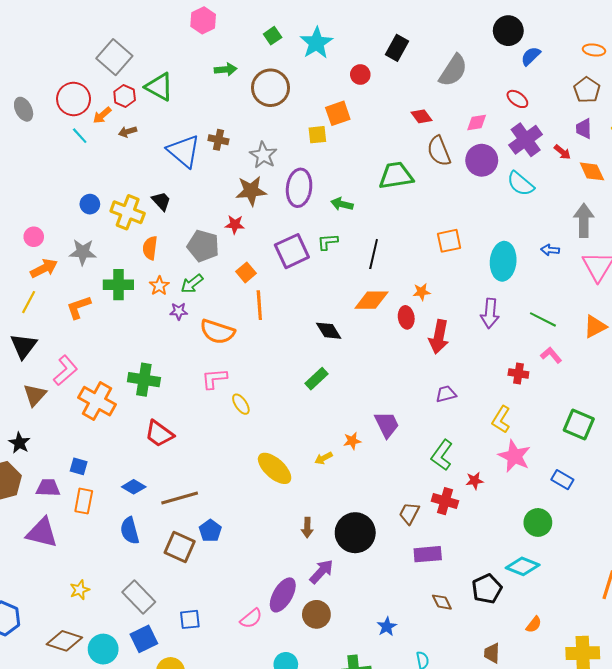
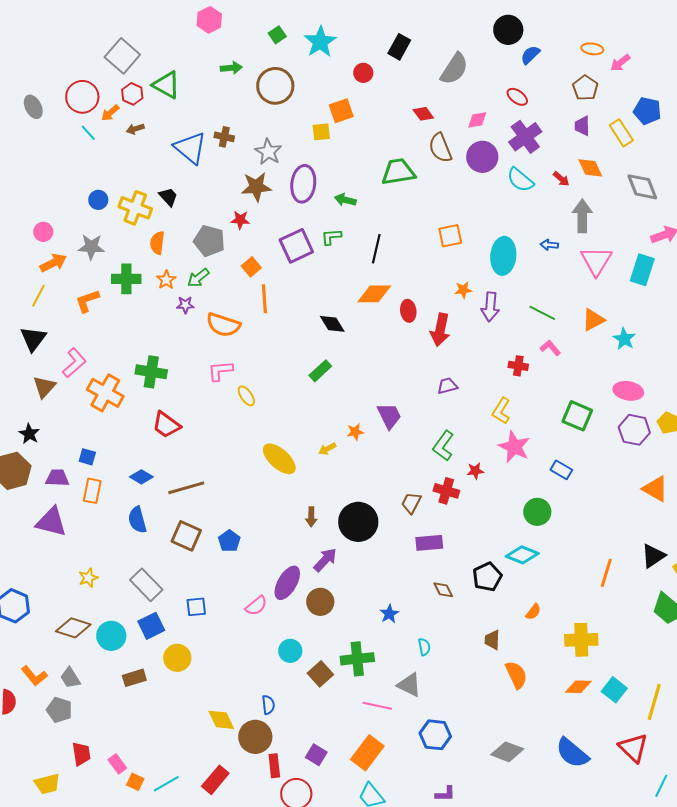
red arrow: (562, 152) -> (561, 179), moved
orange star: (422, 292) -> (463, 290), moved
blue pentagon: (210, 531) -> (229, 541), moved

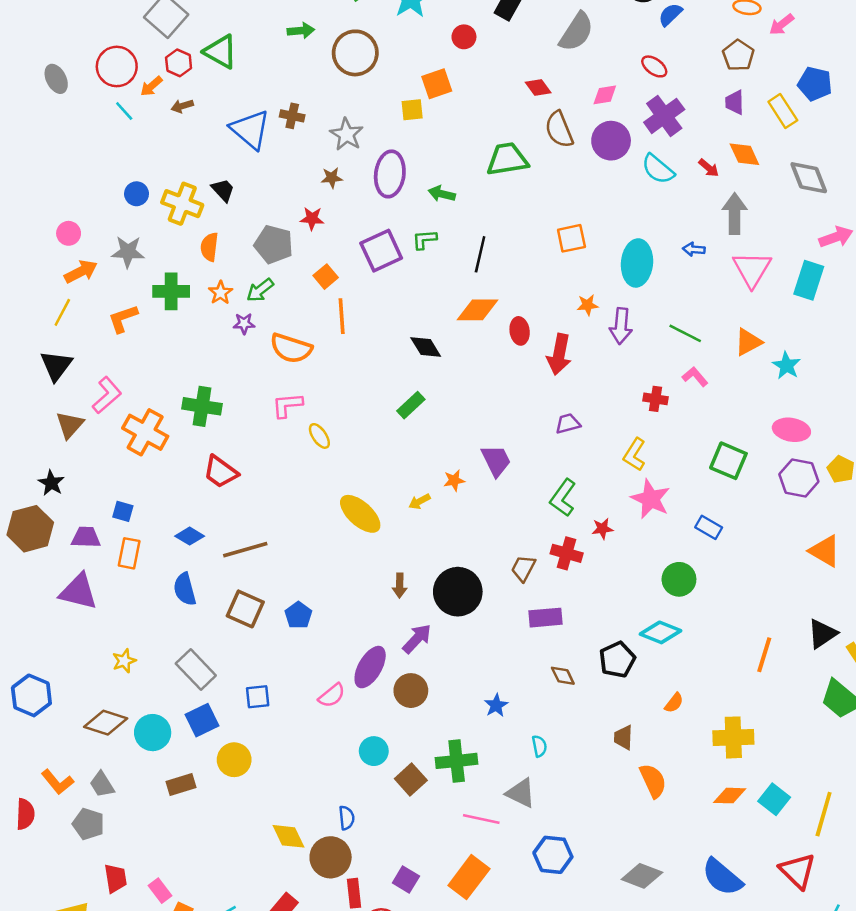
brown star: (256, 187) -> (332, 178), size x0.6

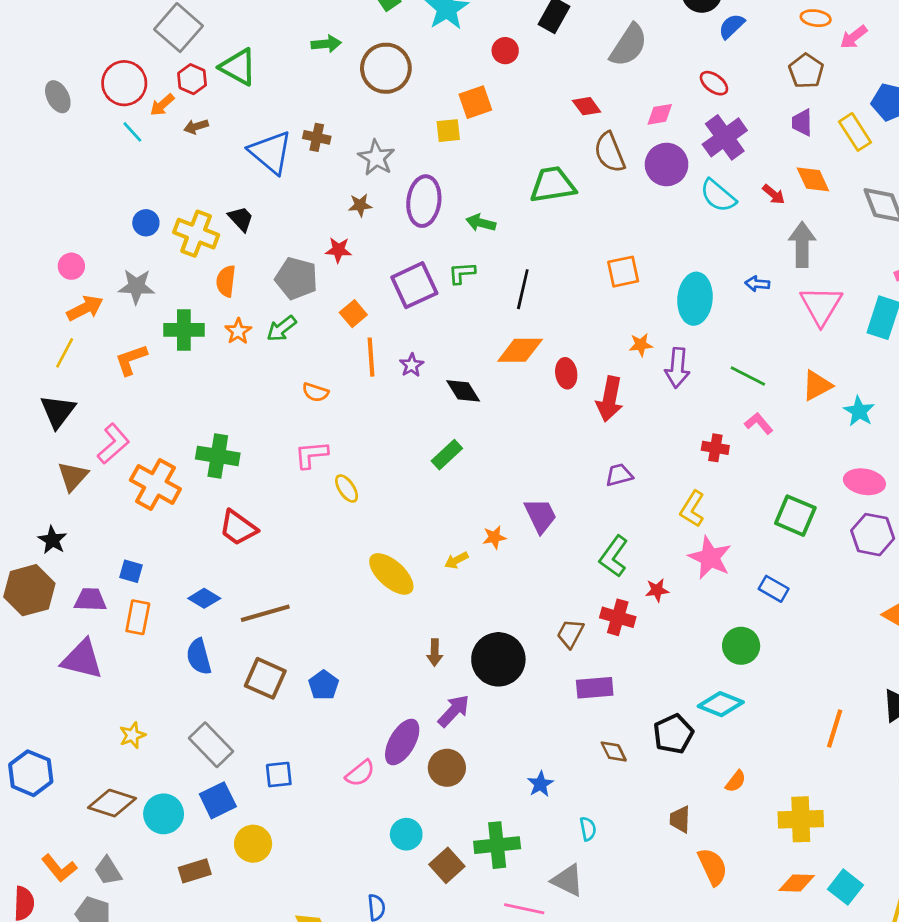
purple star: (244, 324) -> (412, 365), moved, turned -30
orange semicircle: (291, 348) -> (315, 392), size x0.6

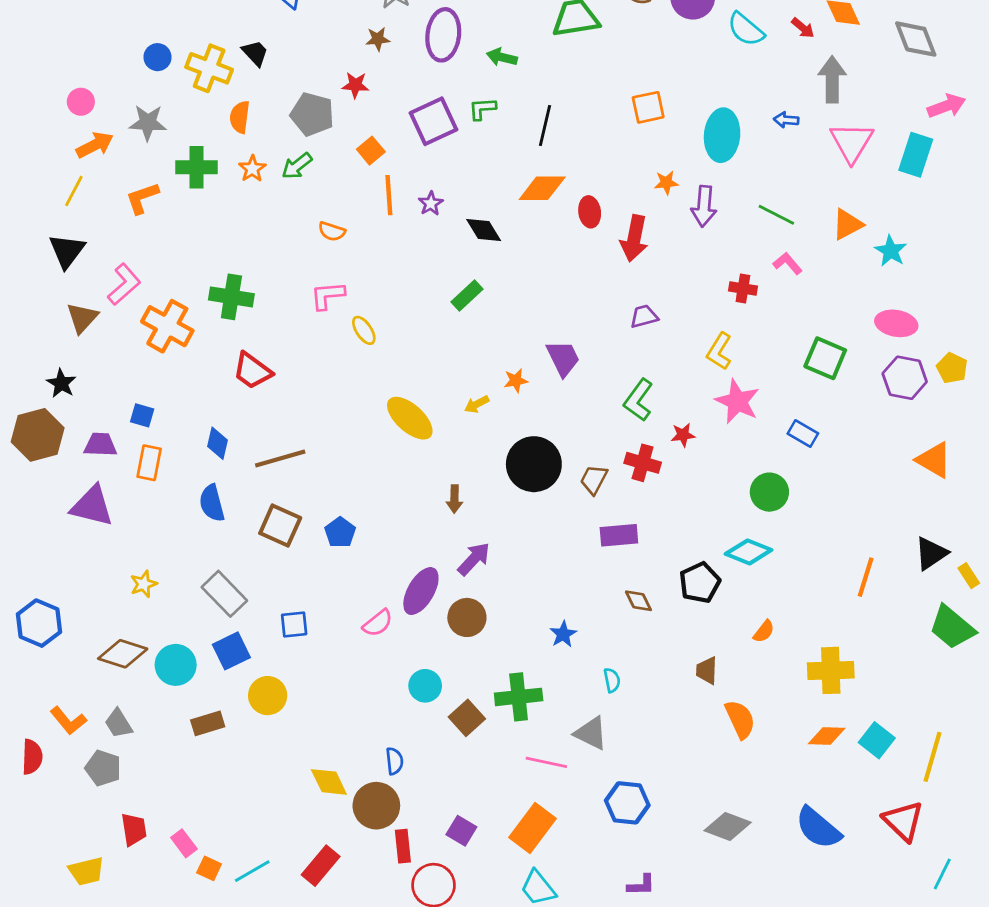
blue diamond: (204, 598) -> (217, 443), turned 72
black circle: (498, 659) -> (534, 464), moved

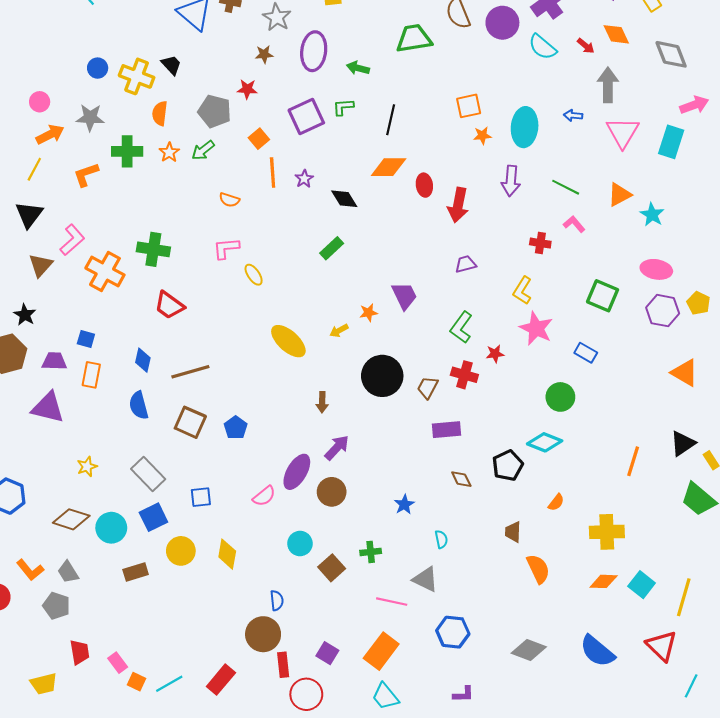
orange star: (666, 183) -> (482, 136), moved
green cross: (519, 697) -> (371, 552), size x0.6
yellow diamond: (329, 782) -> (227, 554), moved, turned 36

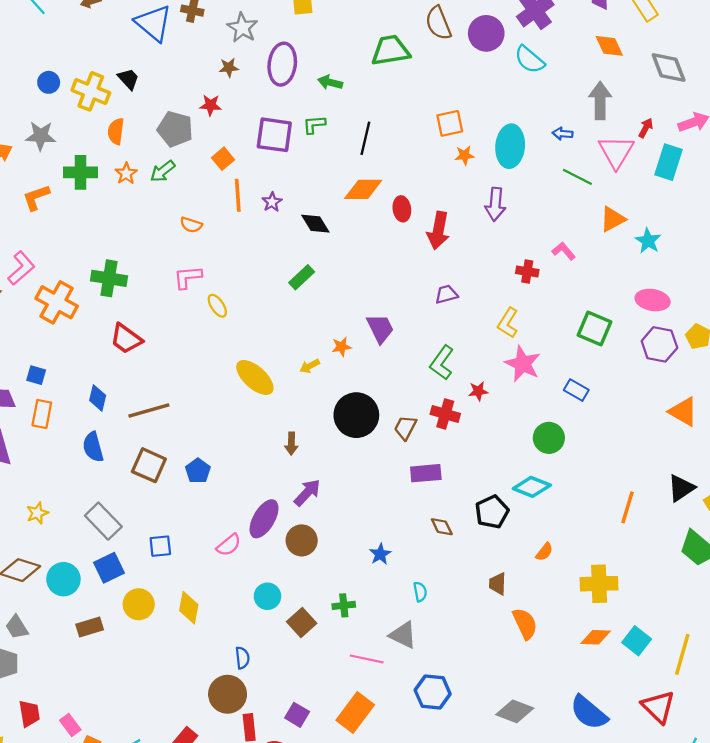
red arrow: (586, 46) -> (646, 128), moved, turned -102
purple square: (306, 117) -> (274, 135), turned 33
green line: (566, 187) -> (577, 177), moved

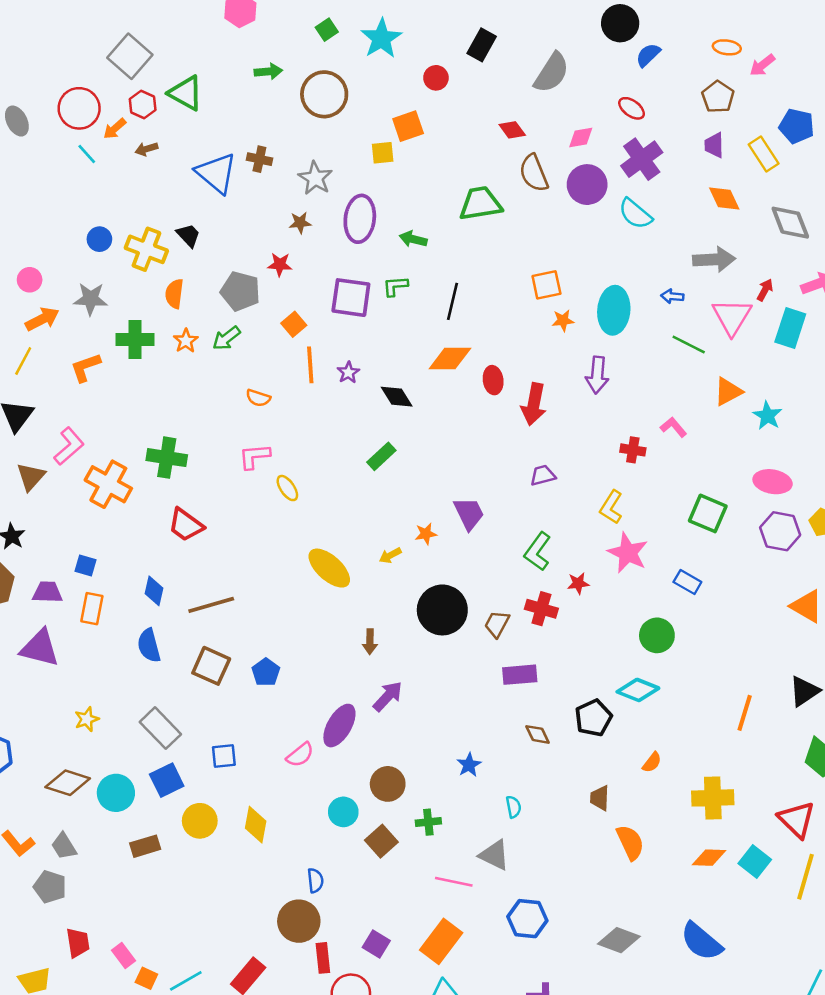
gray arrow: (600, 101) -> (714, 259), turned 87
brown circle: (302, 540) -> (388, 784), moved
red triangle: (658, 707) -> (797, 820), moved

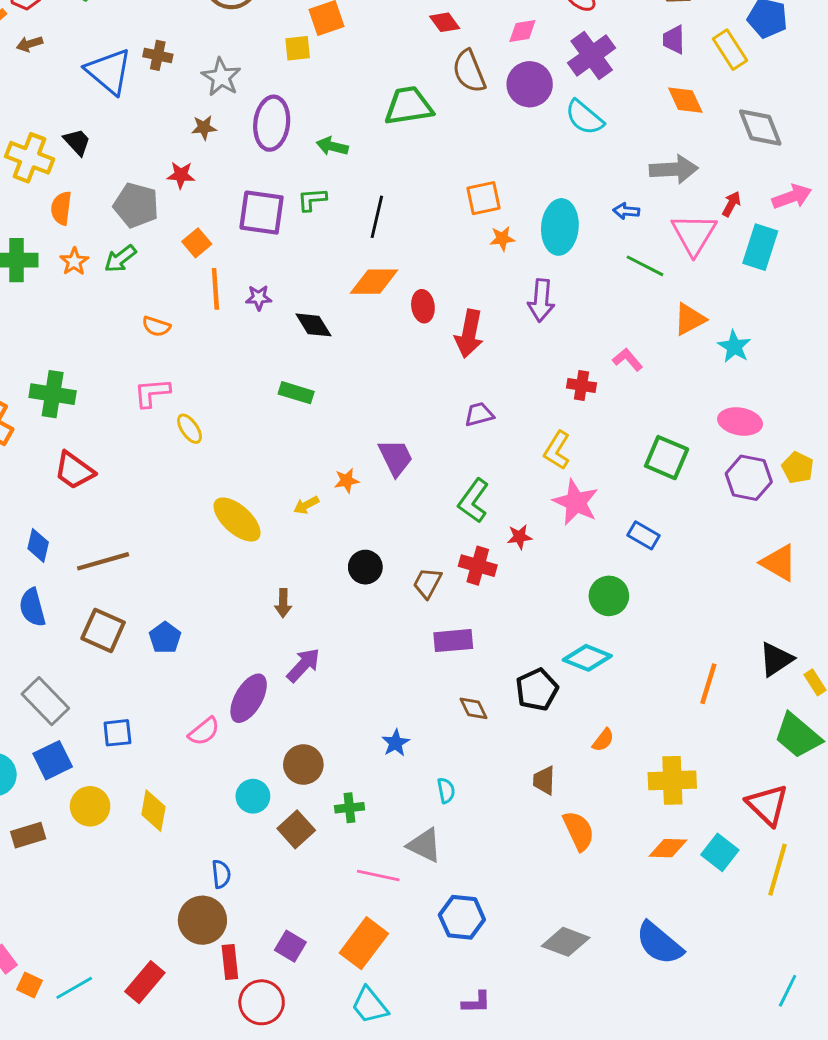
purple star: (348, 372) -> (259, 298), turned 30
green rectangle: (381, 456) -> (296, 393), turned 60
black circle: (442, 610) -> (365, 567), size x0.6

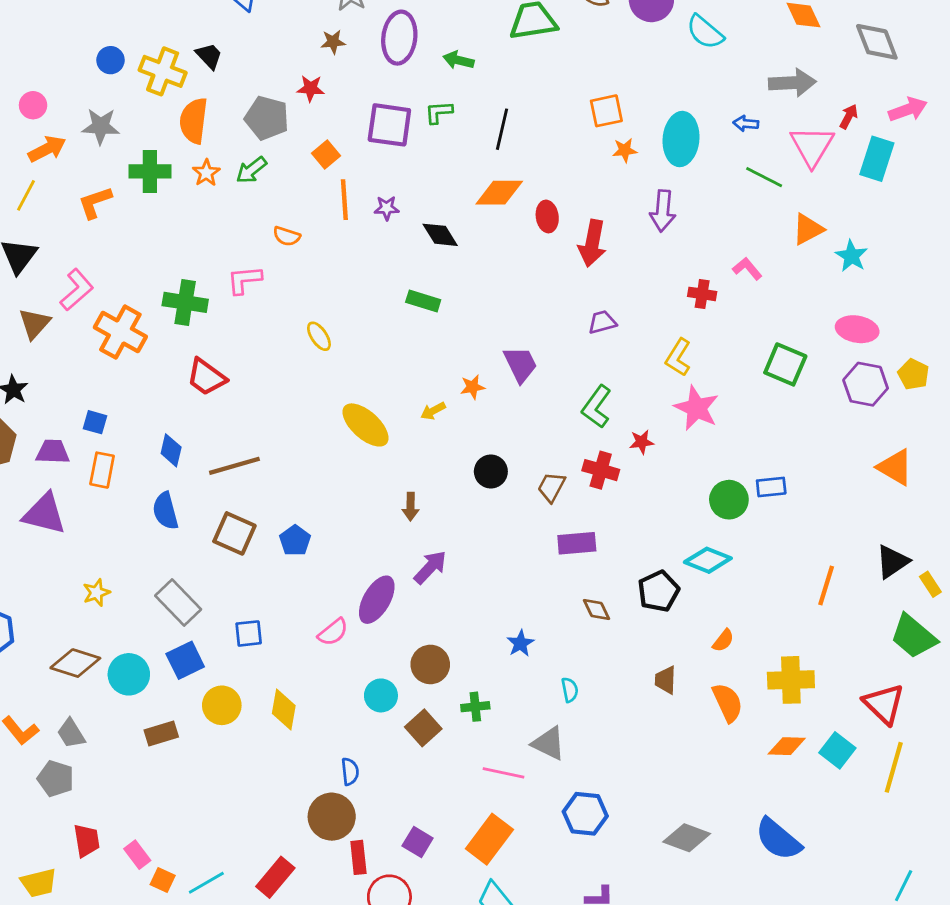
orange semicircle: (61, 208) -> (194, 121), size x1.4
pink L-shape: (152, 393) -> (244, 280), moved
blue rectangle: (643, 535) -> (771, 487), moved, turned -36
orange semicircle: (579, 831) -> (728, 703), moved

